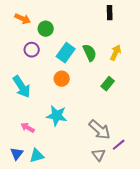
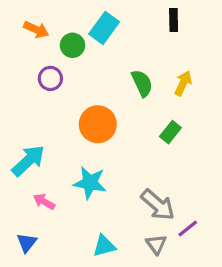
cyan rectangle: (66, 53) -> (104, 28), moved
orange circle: (62, 79) -> (98, 124), size x1.5
cyan arrow: (22, 87) -> (28, 161), moved, turned -100
cyan triangle: (37, 156) -> (104, 246), moved

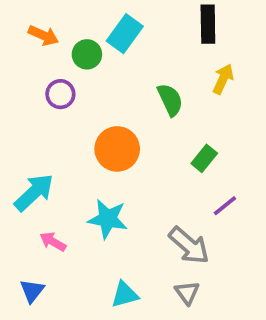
black rectangle: (174, 20) -> (208, 24), size x1.4
yellow arrow: (183, 83) -> (223, 79), moved
purple line: (188, 228) -> (225, 206), moved

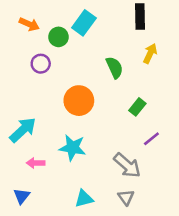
pink arrow: (53, 242) -> (36, 163), turned -30

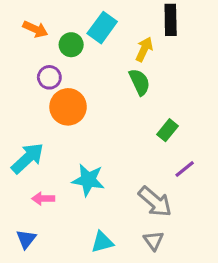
yellow arrow: (150, 53) -> (144, 49), moved
orange circle: (79, 101) -> (68, 107), moved

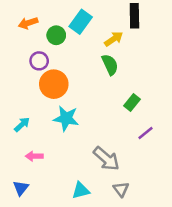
orange arrow: (35, 29) -> (28, 23), turned 138
yellow arrow: (144, 49) -> (114, 39), turned 30
cyan arrow: (28, 158) -> (22, 124), size x0.6
cyan star: (88, 180) -> (66, 118), moved
gray arrow: (155, 202) -> (106, 159), moved

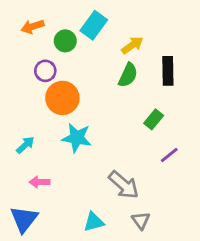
black rectangle: (134, 16) -> (168, 71), moved
green semicircle: (110, 65) -> (128, 75), turned 50
blue triangle: (21, 188) -> (24, 219), size x1.5

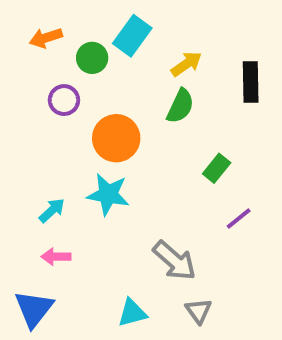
black rectangle: (168, 71) -> (251, 82), moved
orange circle: (62, 98) -> (116, 138), moved
cyan arrow: (25, 145) -> (52, 210), moved

